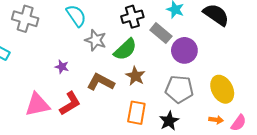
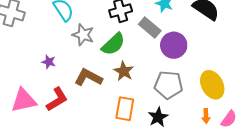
orange arrow: (216, 120) -> (206, 116), turned 80

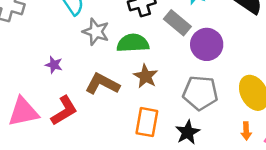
green semicircle: (113, 44) -> (133, 43), turned -140

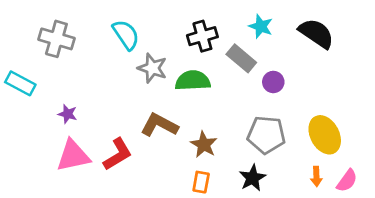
purple circle: (207, 44) -> (273, 82), size x0.6
purple star: (54, 65) -> (68, 114), moved
brown star: (146, 76) -> (204, 145), moved
orange rectangle: (147, 122) -> (201, 182), moved, size x0.7

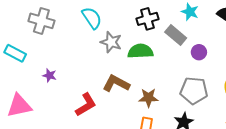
brown star: (204, 145) -> (148, 98), turned -30
pink triangle: (73, 156) -> (19, 106), moved

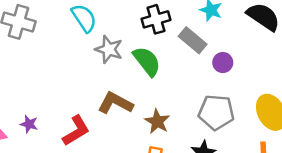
green semicircle: (140, 51) -> (147, 61), turned 55
purple star: (49, 75) -> (29, 124), moved
brown star: (148, 98) -> (157, 121), turned 30

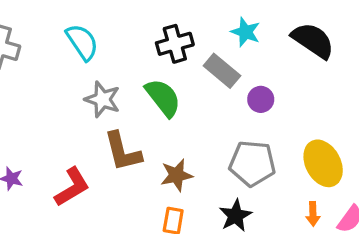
gray star: (109, 49) -> (102, 99), moved
brown L-shape: (115, 103) -> (123, 152), turned -132
brown star: (157, 121) -> (177, 175), turned 30

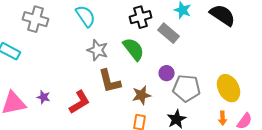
purple circle: (261, 99) -> (167, 73), moved

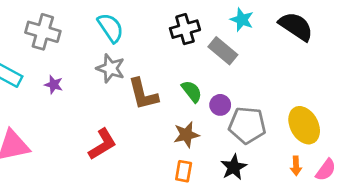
green semicircle: (134, 49) -> (192, 91), moved, size x0.7
gray star: (98, 50) -> (111, 68), moved
brown L-shape: (110, 81) -> (143, 94), moved
purple star: (44, 97) -> (54, 85), moved

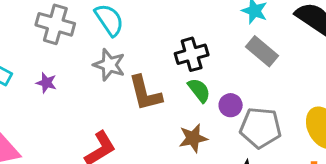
black cross: (185, 29) -> (192, 54), moved
gray cross: (43, 32) -> (55, 24), moved
gray rectangle: (223, 51) -> (262, 51), moved

